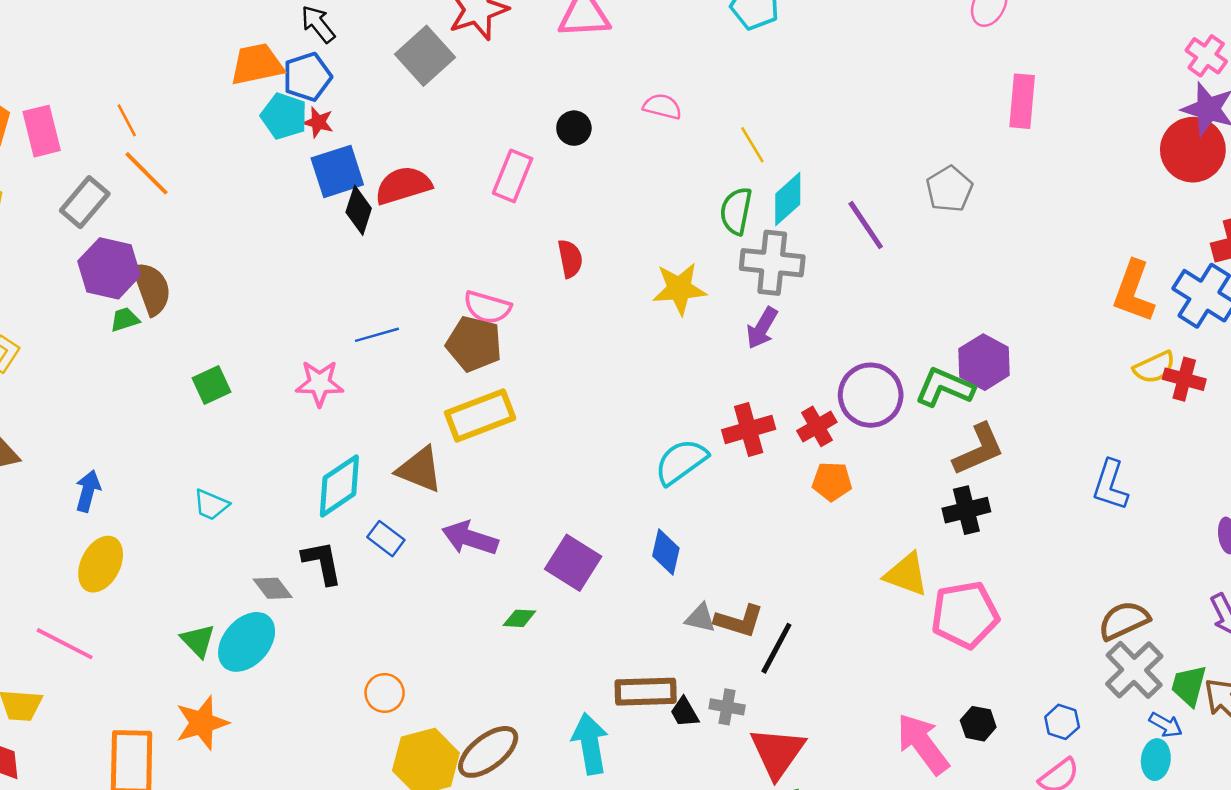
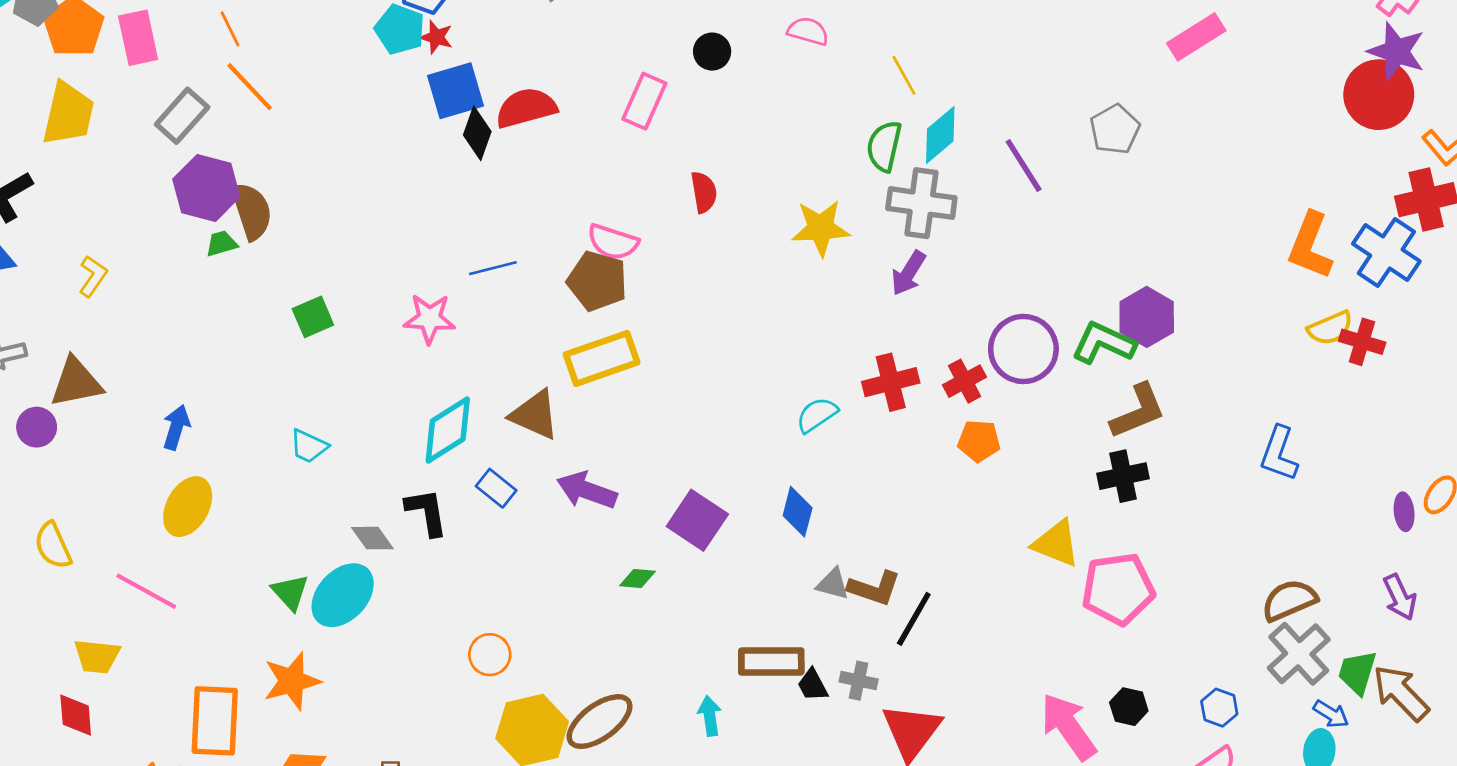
pink rectangle: (1022, 101) -> (1196, 37), turned 51
cyan semicircle: (681, 462) -> (817, 415), size x0.7
cyan arrow: (590, 744) -> (710, 716), size x0.6

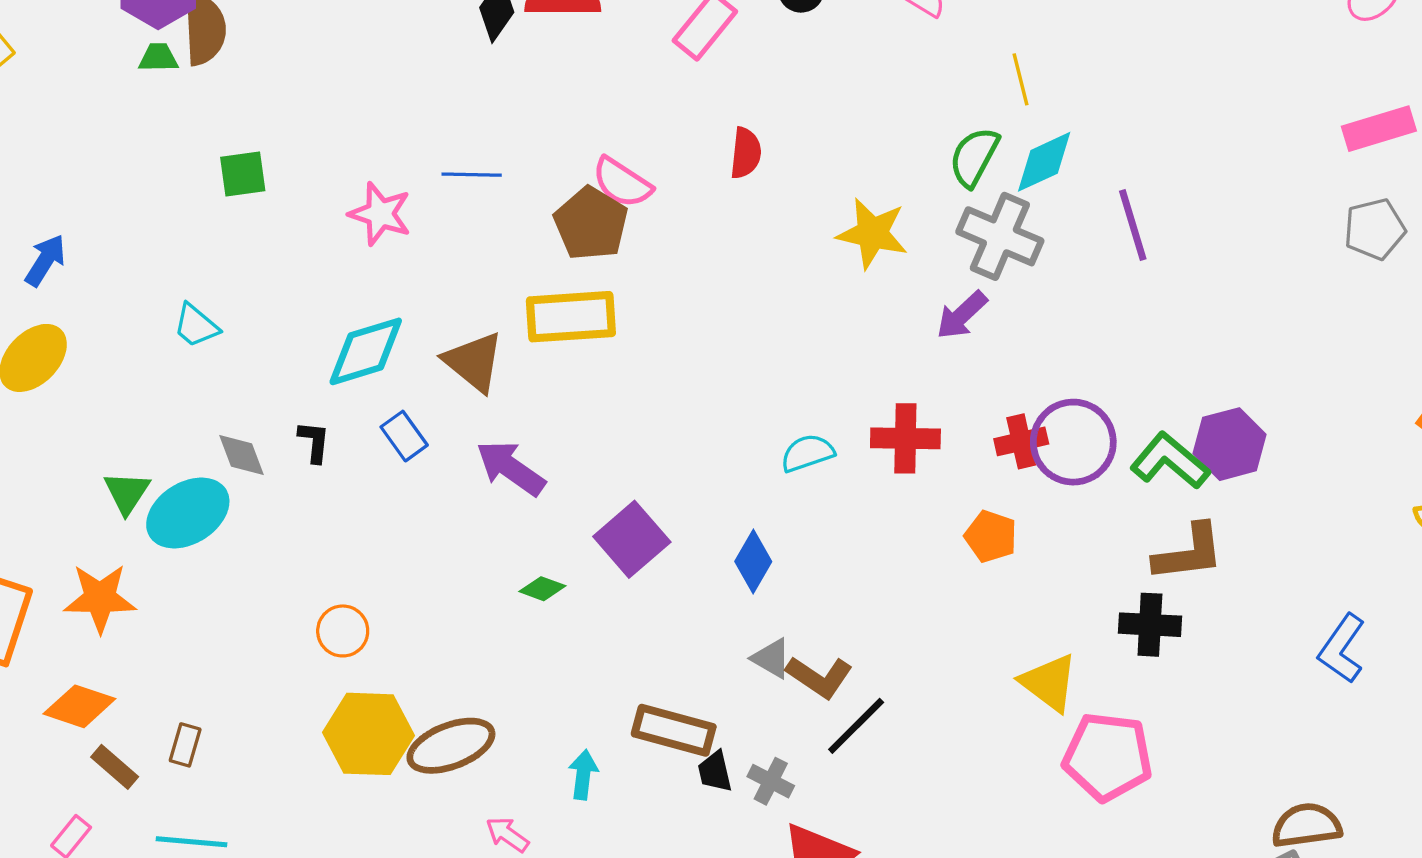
gray pentagon: (1115, 129) -> (1375, 229), moved
red cross: (965, 381) -> (1021, 441), moved
black L-shape: (427, 512) -> (314, 442), size x0.7

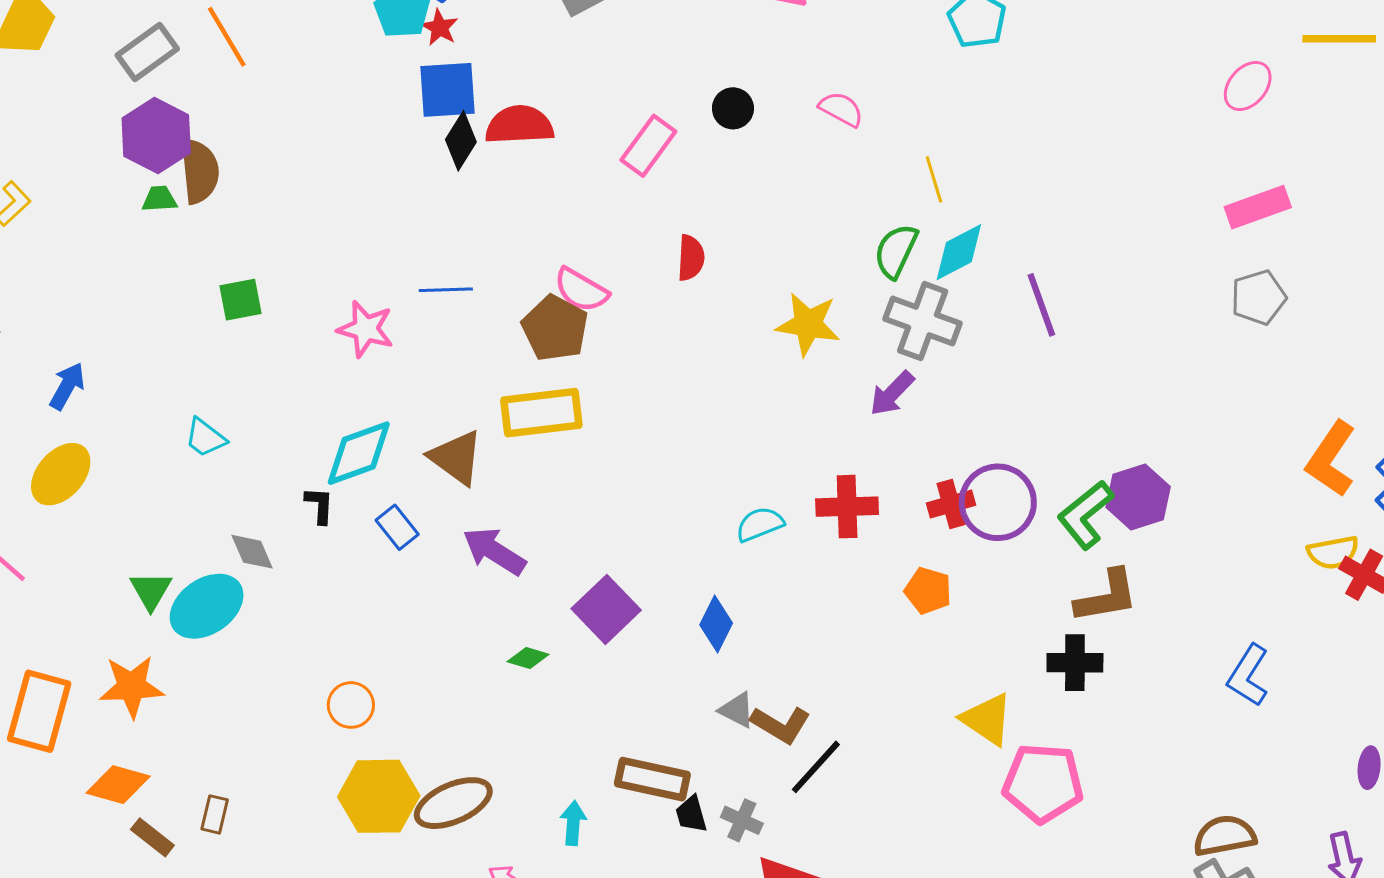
black L-shape: (314, 442) -> (319, 505), moved
green L-shape: (1170, 461) -> (1085, 515), turned -76

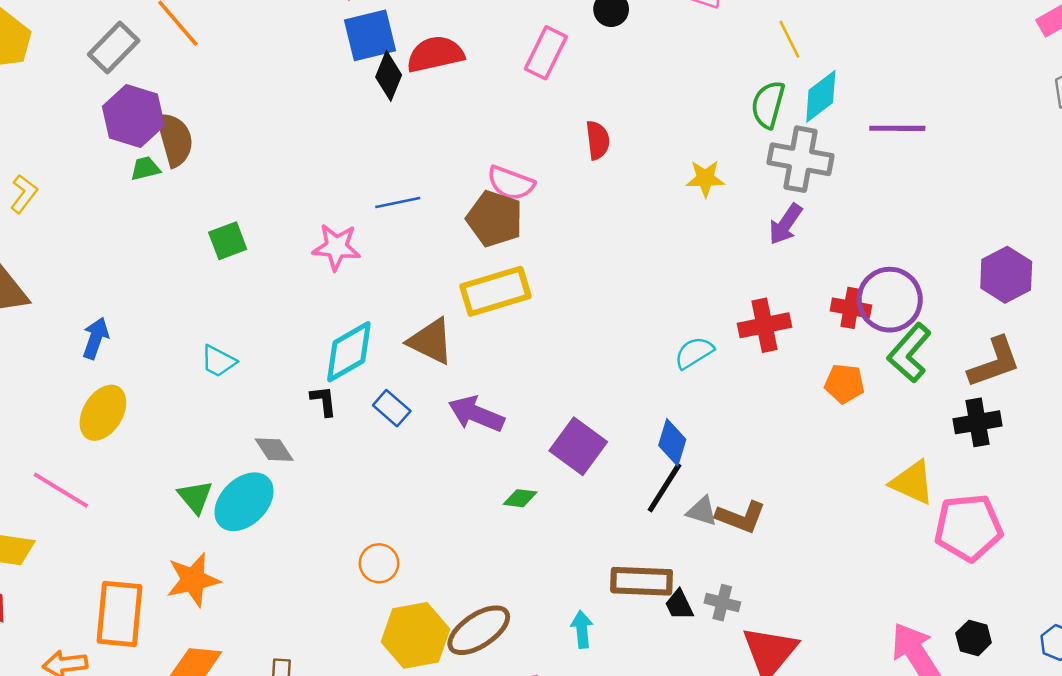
purple line: (1041, 305) -> (897, 128), turned -60
yellow star: (808, 324) -> (705, 179), size x0.7
red cross: (951, 504) -> (851, 308), turned 36
green L-shape: (1085, 515) -> (909, 353), moved
black line: (816, 767) -> (664, 488), moved

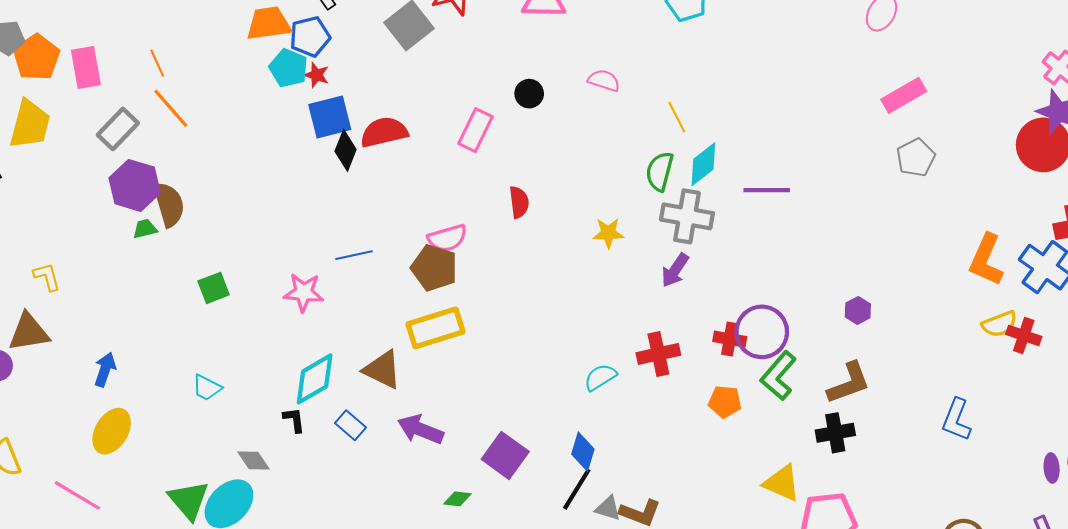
pink semicircle: (511, 183) -> (447, 238), turned -36
yellow L-shape: (24, 194) -> (47, 277), moved, turned -52
purple hexagon: (1006, 275) -> (858, 310), size x0.6
green triangle: (195, 497) -> (189, 500), size x1.4

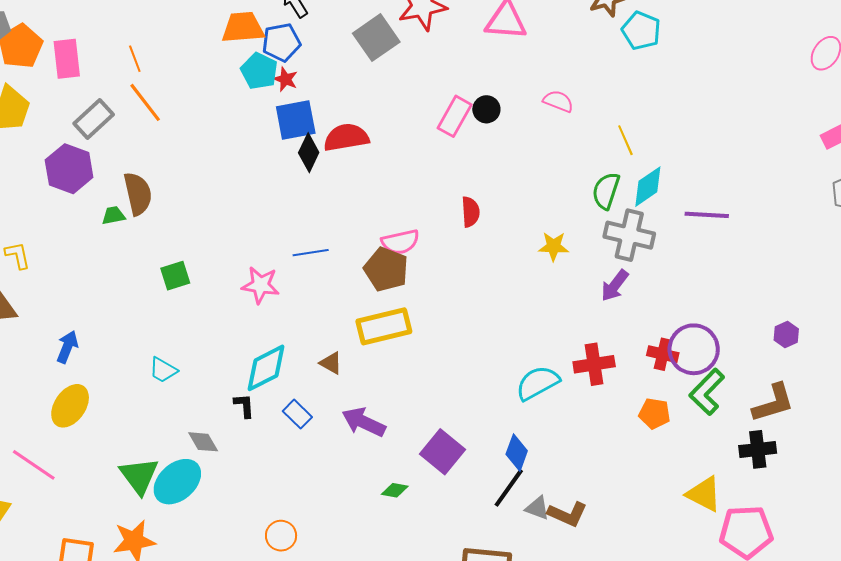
pink rectangle: (476, 130) -> (455, 116), moved
purple hexagon: (135, 185) -> (69, 169), moved
brown triangle: (382, 370) -> (331, 363), size x0.6
cyan semicircle: (600, 377) -> (538, 383), size x1.4

